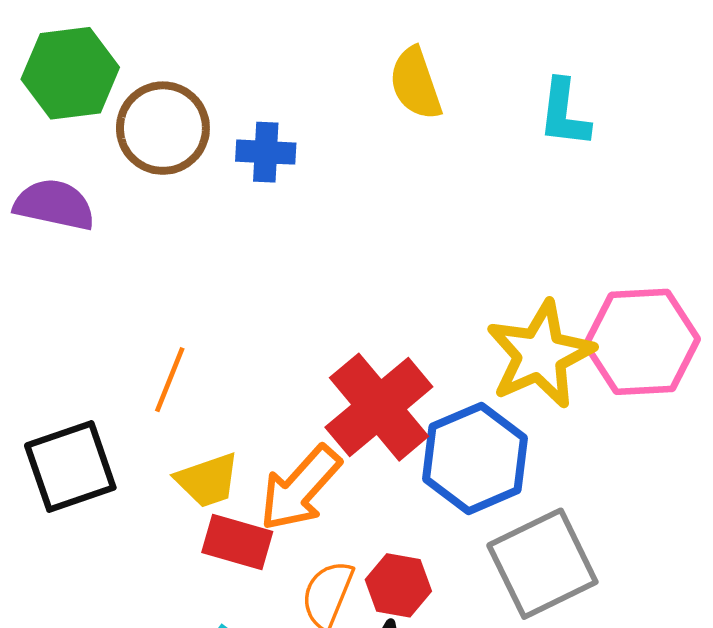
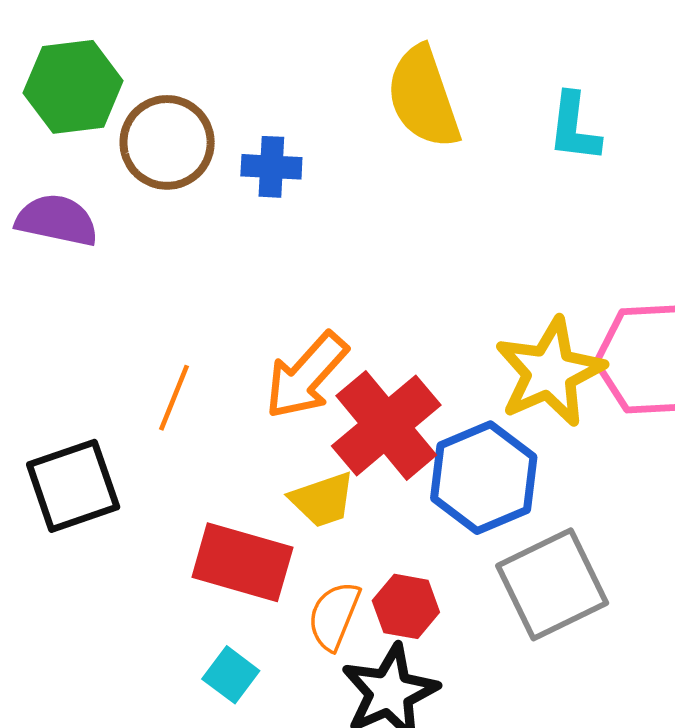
yellow semicircle: (416, 84) -> (423, 97), size x1.4
yellow trapezoid: (207, 480) -> (322, 500), moved
orange arrow: (300, 488) -> (306, 376), moved
red rectangle: (237, 542) -> (242, 562), size x1.4

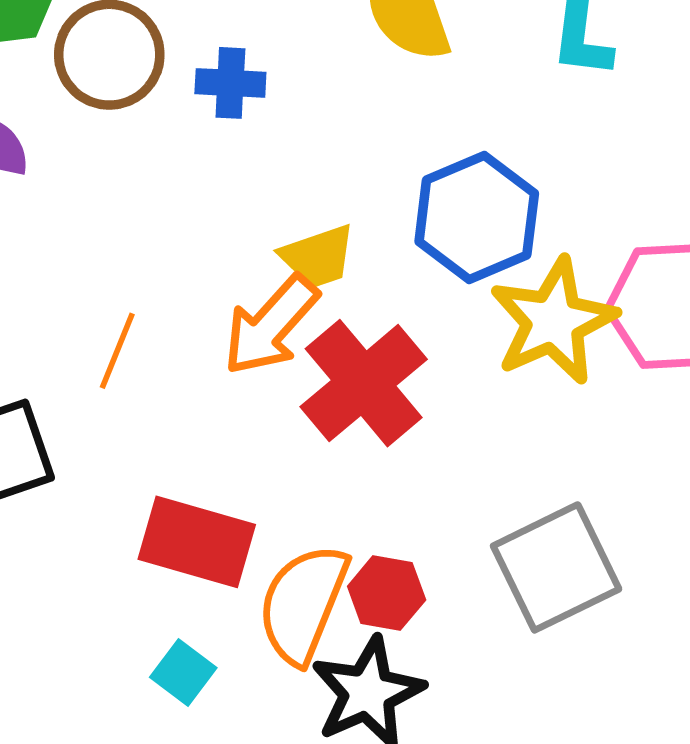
blue hexagon: (484, 478) -> (477, 218), moved
yellow trapezoid: (322, 500) -> (318, 257), moved
orange semicircle: (334, 616) -> (303, 604), size x1.5

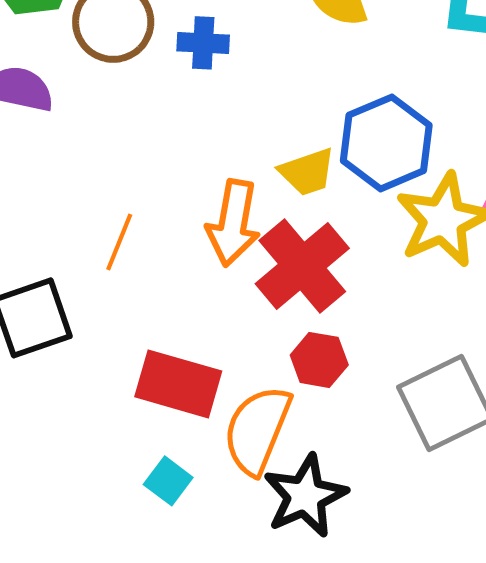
yellow trapezoid: (318, 257) -> (307, 172), moved
orange arrow: (271, 325) -> (233, 223), turned -32
red hexagon: (387, 593) -> (319, 360), moved

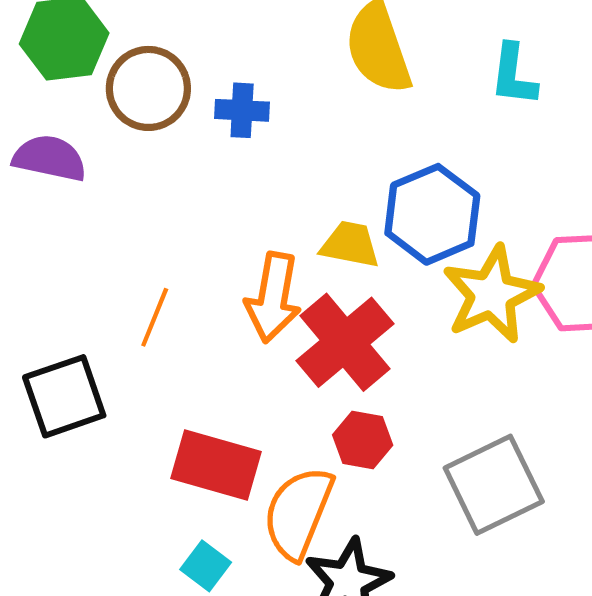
yellow trapezoid: (307, 172) -> (350, 244), turned -150

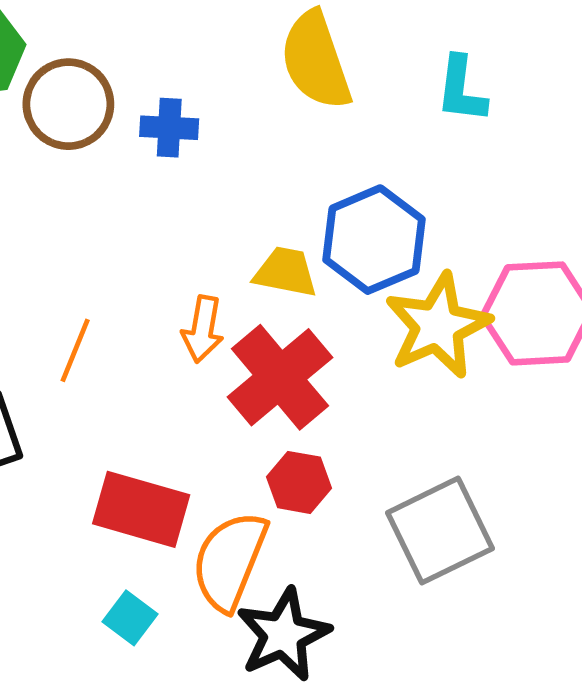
orange arrow: (273, 298) -> (203, 329), size x0.7

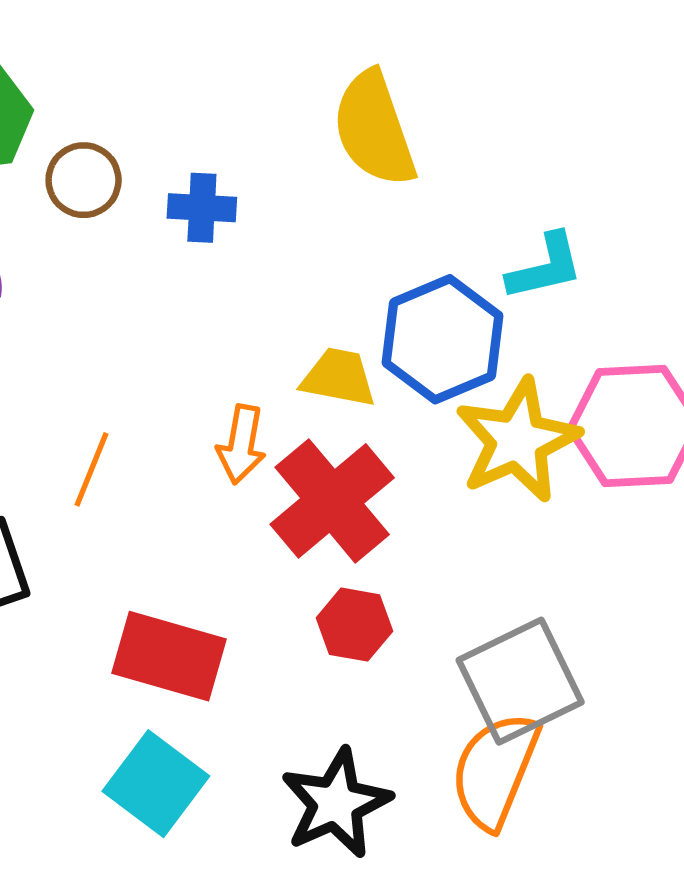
cyan L-shape: (461, 90) -> (545, 267), moved, turned -110
brown circle: (68, 104) -> (84, 180), size x0.7
orange semicircle: (230, 561) -> (495, 770), moved
cyan square: (130, 618) -> (156, 784), size x1.6

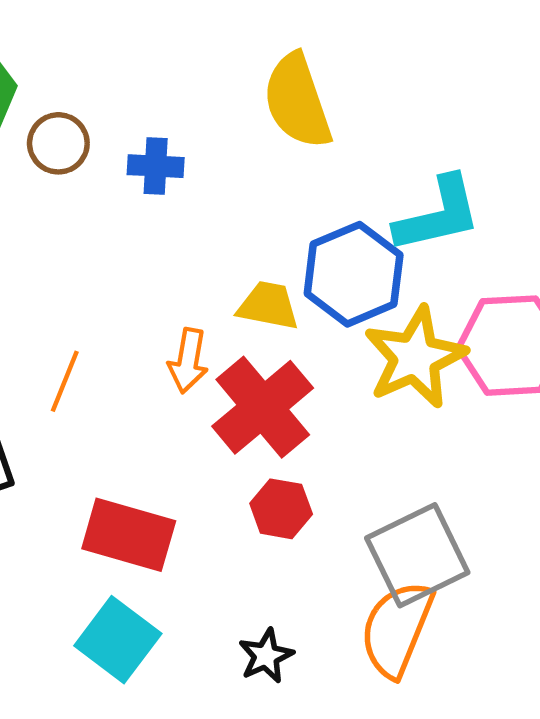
cyan L-shape: (545, 267) -> (438, 215), size x1.4
black star: (336, 803) -> (266, 656), size x0.6

